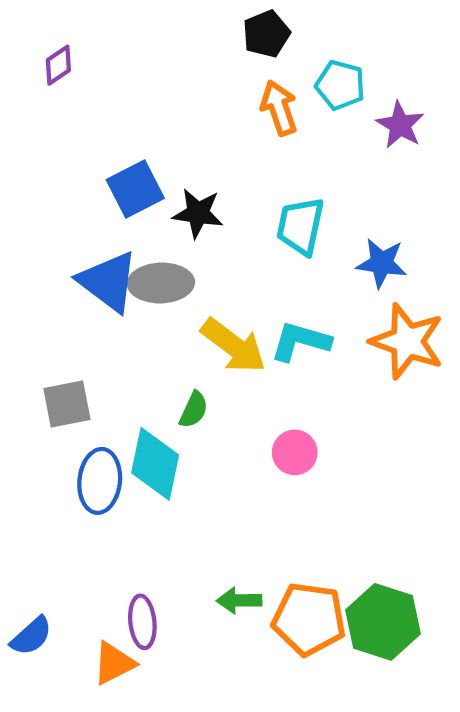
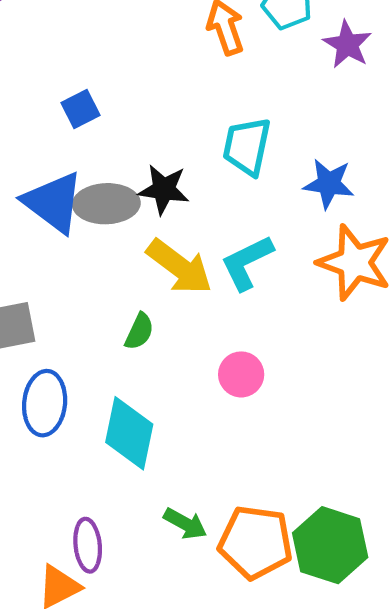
blue square: (135, 189) -> (80, 109), size x0.7
black star: (198, 213) -> (164, 189), moved
cyan L-shape: (300, 341) -> (247, 263), turned -42
cyan diamond: (155, 464) -> (129, 433), moved
green arrow: (239, 601) -> (185, 524), turned -150

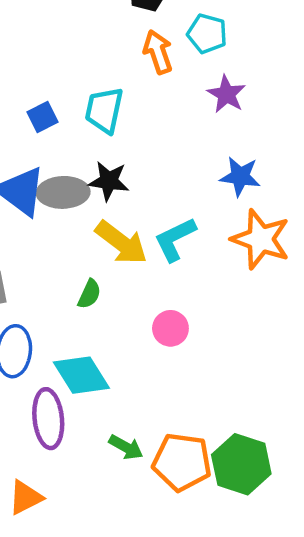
purple star: (347, 44) -> (226, 94), moved
cyan trapezoid: (247, 146) -> (104, 110), moved
cyan diamond: (129, 433) -> (81, 375), turned -44
purple ellipse: (88, 545) -> (48, 419), moved, size x1.4

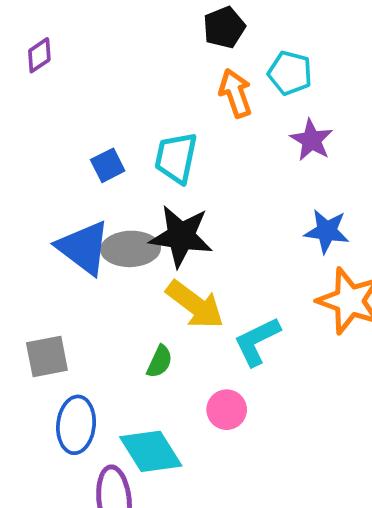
black star: (109, 181) -> (181, 236), size x1.4
cyan L-shape: (175, 239) -> (257, 341), moved
pink circle: (170, 328) -> (227, 410), moved

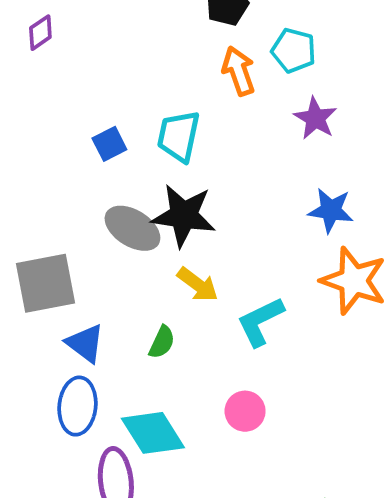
blue triangle: (84, 248) -> (85, 343), moved, size x0.7
gray ellipse: (130, 249) -> (132, 228), turned 34
yellow arrow: (195, 305) -> (198, 285), size x0.7
gray square: (47, 356) -> (46, 283), moved, size x1.4
pink circle: (227, 410) -> (245, 411), moved

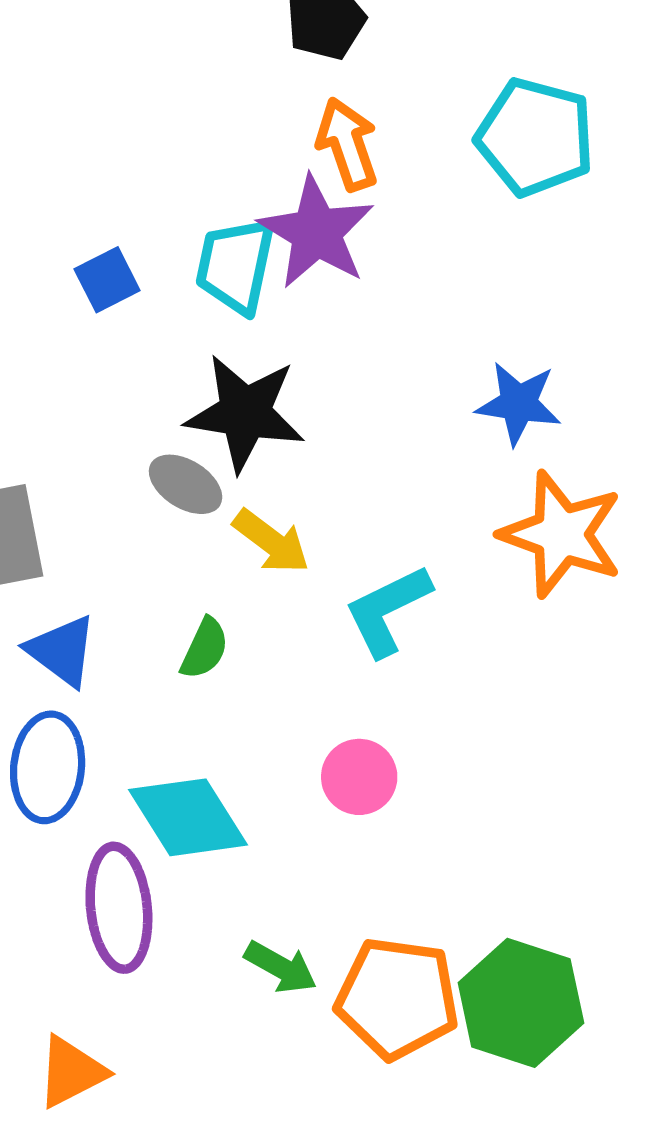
cyan pentagon: (294, 51) -> (535, 137), moved, size x1.4
purple star: (315, 118) -> (316, 232), moved, size x1.4
gray ellipse: (132, 228) -> (186, 484), moved, size x0.7

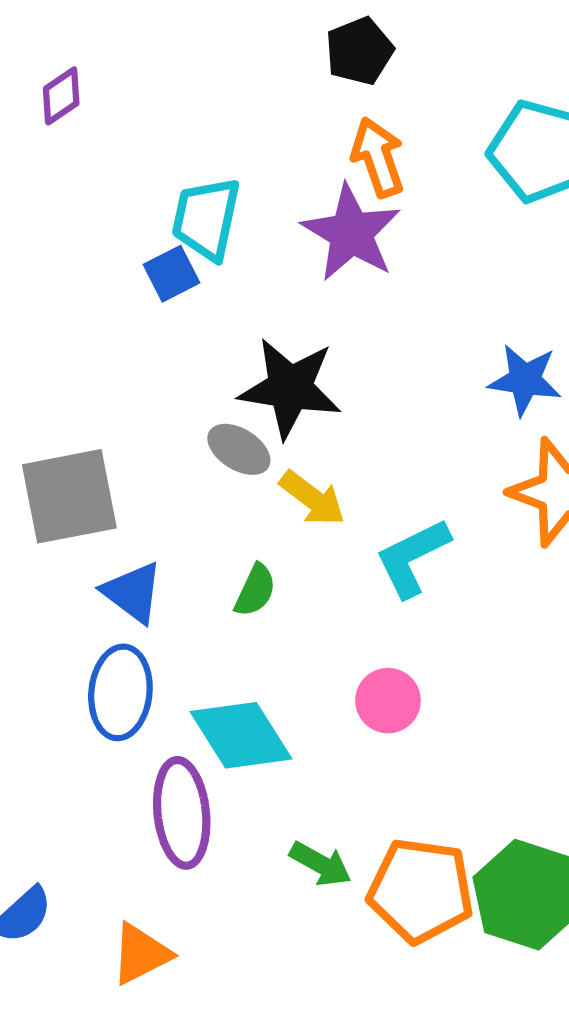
cyan trapezoid: (235, 265) -> (206, 219), moved

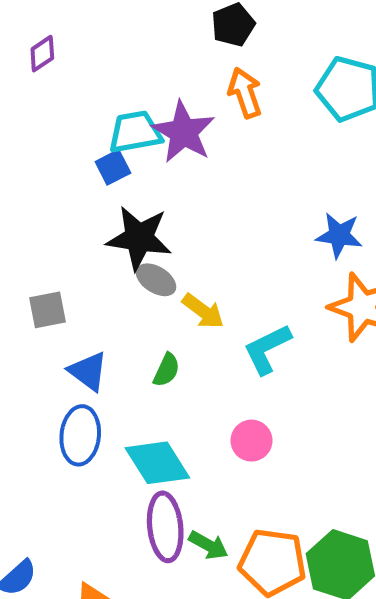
cyan trapezoid: (206, 219) -> (135, 132), turned 68
purple star: (351, 233) -> (184, 132), moved
black star: (290, 388) -> (139, 238), moved
gray square: (69, 496) -> (48, 310), size x0.6
purple ellipse: (182, 813) -> (165, 527), moved

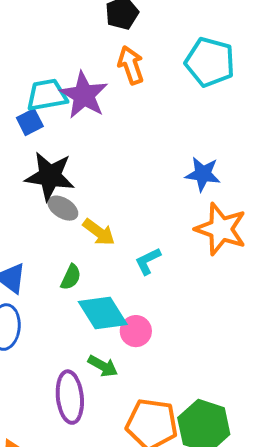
cyan L-shape: (267, 349) -> (148, 261), size x0.7
cyan diamond: (157, 463) -> (103, 313), moved
green arrow: (208, 545) -> (103, 366), moved

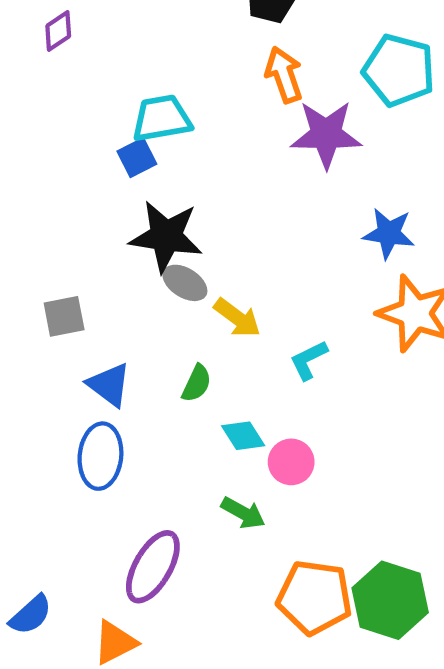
purple star: (84, 95) -> (326, 134), moved, turned -30
cyan diamond: (103, 313) -> (243, 436), size x0.6
purple ellipse: (70, 397) -> (153, 567), moved, turned 36

